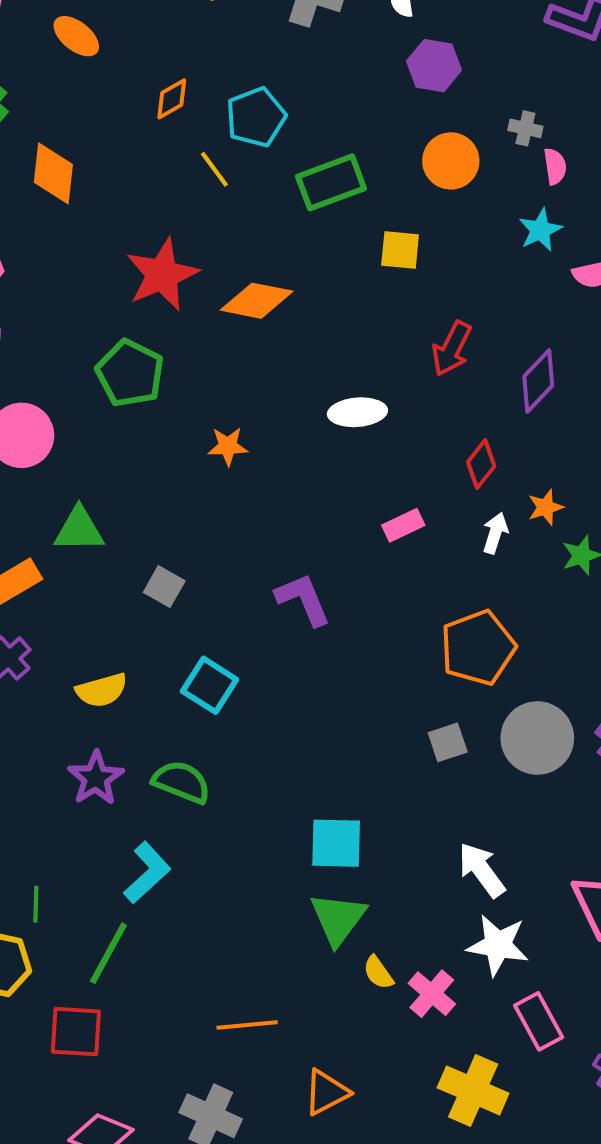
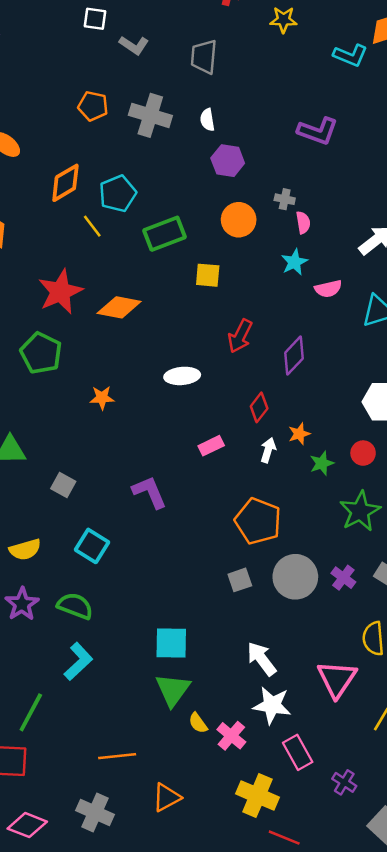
orange diamond: (172, 99) -> (65, 183), size x1.5
orange pentagon: (478, 648) -> (258, 521), turned -30
cyan L-shape: (147, 873) -> (78, 661), moved

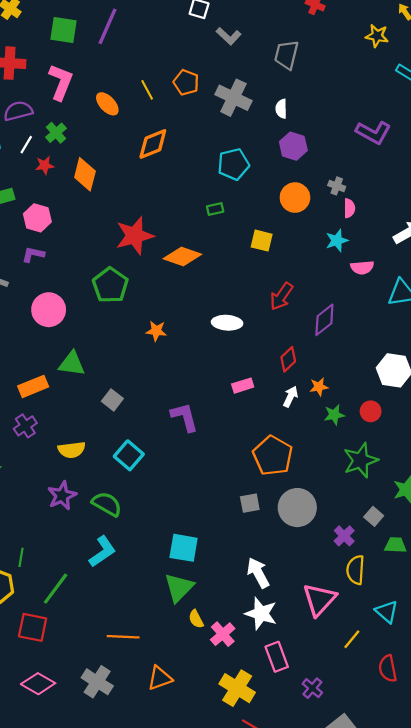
yellow star: (283, 20) -> (377, 36), moved
cyan pentagon: (118, 194) -> (233, 164), moved
yellow line: (92, 226) -> (147, 90), moved
green rectangle: (165, 234) -> (215, 209), moved, size x0.5
purple cross: (343, 578) -> (344, 536), moved

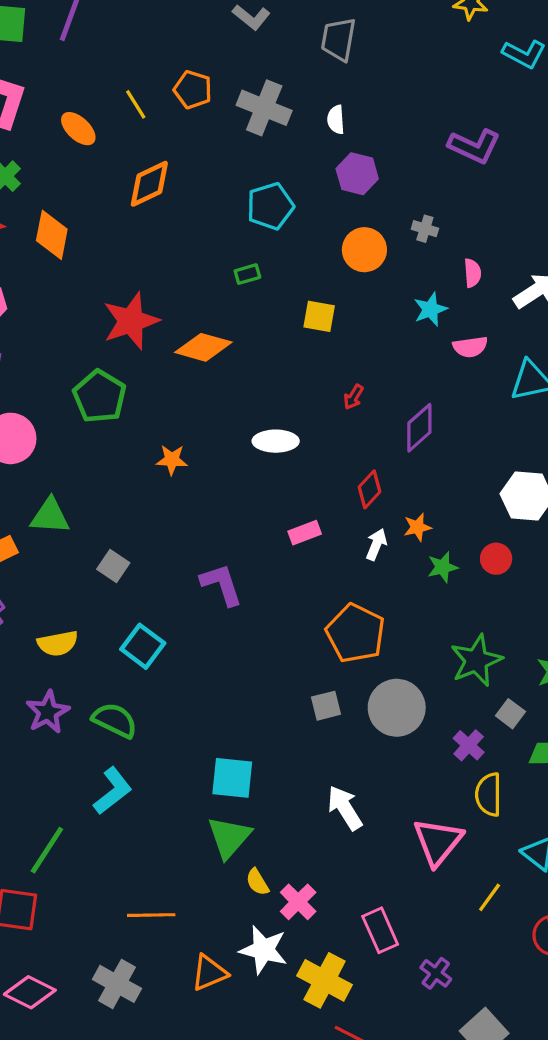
pink semicircle: (349, 208) -> (472, 273), moved
red arrow: (281, 296) -> (353, 397), size x0.6
green star: (361, 460) -> (476, 660), moved
white star: (261, 613) -> (263, 950), moved

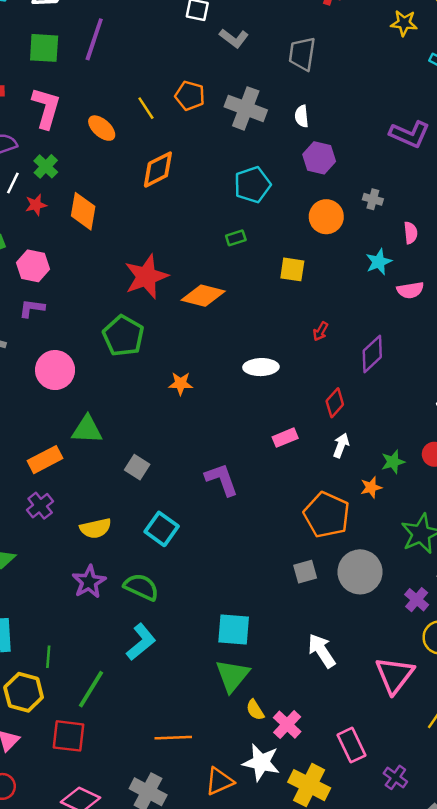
orange star: (417, 527) -> (371, 487), moved

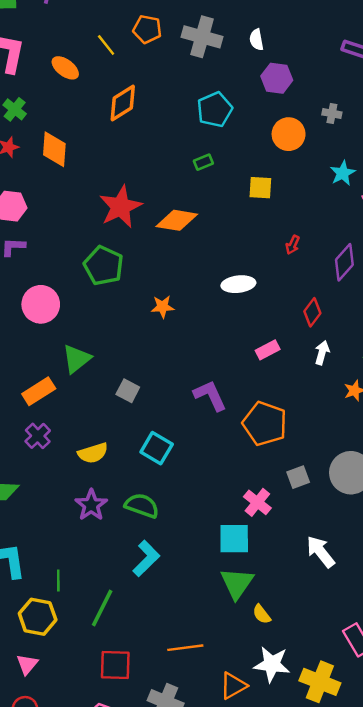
green triangle: (87, 430) -> (77, 359), turned -36
orange pentagon: (327, 515) -> (265, 424), moved
pink cross: (287, 725) -> (257, 502), moved
red square: (69, 736) -> (115, 665), moved

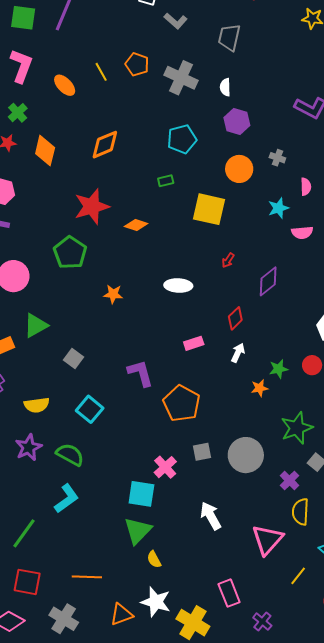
orange diamond: (123, 103) -> (105, 145), moved
yellow square: (260, 188) -> (209, 209), size x1.6
orange diamond: (177, 220) -> (136, 225), size x0.7

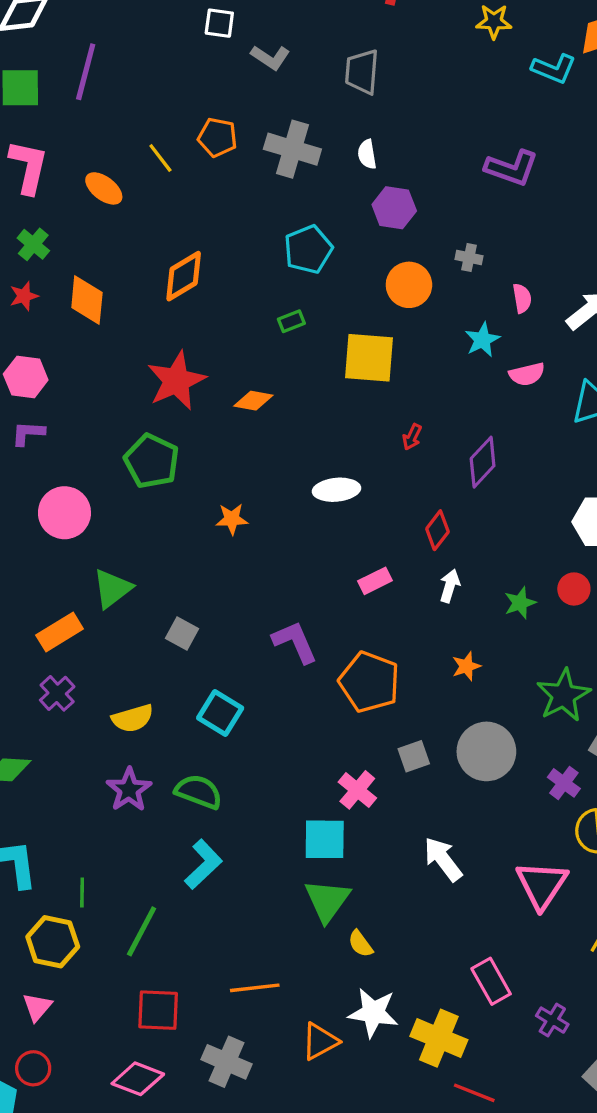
orange star: (260, 388) -> (466, 666), moved

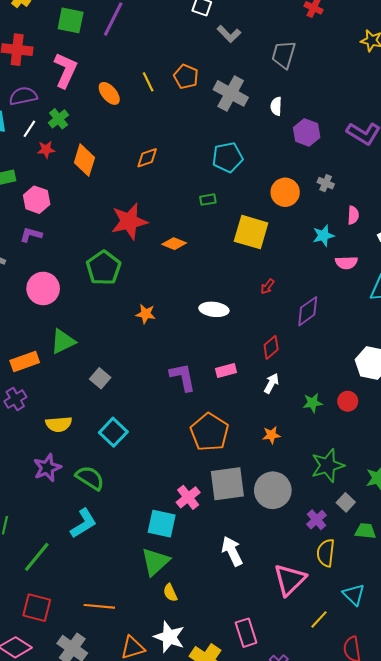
purple hexagon: (394, 208) -> (307, 132), moved
orange diamond: (184, 276) -> (147, 158), size x0.7
purple L-shape: (295, 642) -> (183, 377), moved
gray square: (414, 756) -> (227, 484), size x1.8

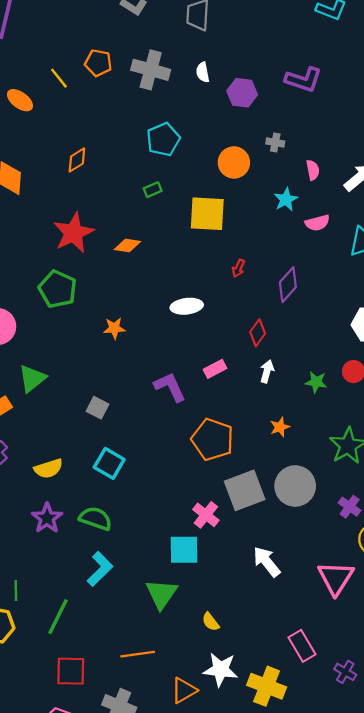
gray square: (100, 378) -> (98, 408), moved
green star: (313, 403) -> (316, 382), turned 30
green triangle: (155, 562) -> (161, 594), moved

